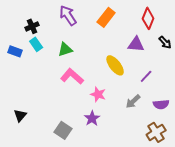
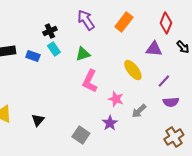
pink L-shape: (72, 76) -> (90, 81), turned -105
gray arrow: (133, 101) -> (139, 111), moved
purple semicircle: (161, 104) -> (171, 102), moved

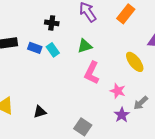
black cross: (50, 31) -> (52, 23), turned 32
cyan rectangle: (54, 49) -> (53, 50), moved
black triangle: (38, 120) -> (40, 112), turned 32
purple star: (110, 123) -> (122, 115), moved

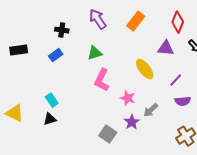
blue rectangle: (35, 48) -> (56, 55), moved, turned -56
cyan rectangle: (53, 50) -> (52, 100), moved
gray square: (83, 127) -> (108, 134), moved

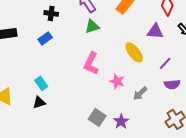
green triangle: (95, 53) -> (92, 26), moved
purple star: (132, 122) -> (121, 121), moved

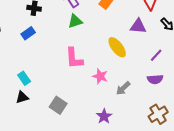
pink L-shape: (91, 63) -> (74, 58), turned -30
purple line: (165, 63) -> (156, 55), moved
gray square: (97, 117) -> (58, 105), moved

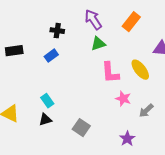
pink L-shape: (74, 58) -> (110, 73), moved

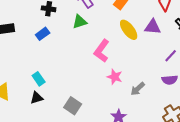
green triangle: (98, 44) -> (80, 22), moved
yellow ellipse: (140, 70) -> (129, 30), moved
pink L-shape: (110, 73) -> (102, 51), turned 40

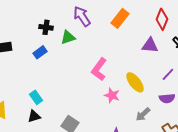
green triangle: (80, 22) -> (68, 37), moved
yellow ellipse: (129, 30) -> (135, 82), moved
gray arrow: (138, 89) -> (143, 114), moved

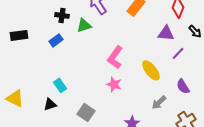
purple line: (168, 74) -> (178, 53), moved
pink star: (112, 95) -> (114, 84), moved
cyan rectangle: (36, 97) -> (60, 85), moved
purple semicircle: (167, 98) -> (183, 86), turned 63

